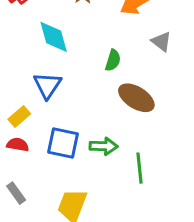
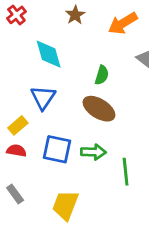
brown ellipse: (136, 98) -> (99, 109), moved

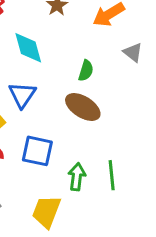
green arrow: (93, 152) -> (77, 177), moved, turned -85

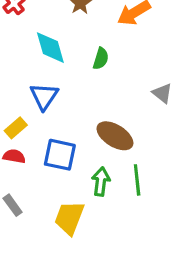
gray triangle: (133, 52) -> (162, 93), moved
green semicircle: (86, 71) -> (101, 59), moved
brown ellipse: (83, 107) -> (115, 136), moved

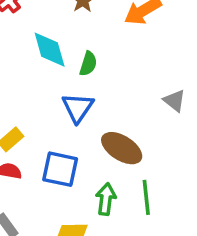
green semicircle: (101, 59) -> (88, 64), moved
blue triangle: (44, 96) -> (78, 108), moved

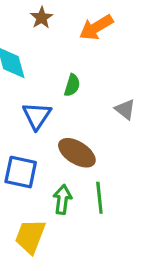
green semicircle: (88, 64) -> (72, 85), moved

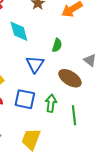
brown ellipse: (77, 153) -> (70, 78), moved
green arrow: (62, 199) -> (51, 103), moved

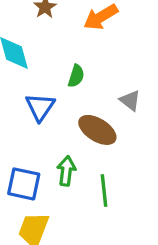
blue square: (25, 99) -> (24, 184), moved

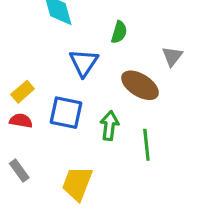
gray triangle: (130, 100) -> (172, 56), turned 30
blue square: (24, 184) -> (66, 113), moved

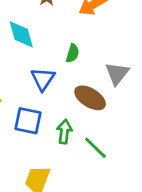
gray triangle: (172, 56) -> (117, 74), size x1.4
green line: (146, 145) -> (95, 148), turned -40

